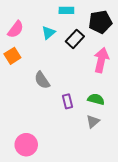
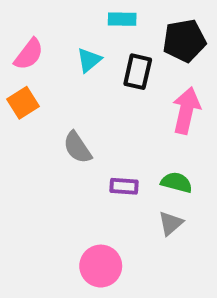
black rectangle: (75, 39) -> (138, 72), turned -30
purple rectangle: (67, 101) -> (124, 186), turned -72
pink circle: (26, 145) -> (101, 266), moved

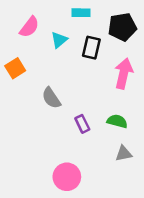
pink semicircle: (29, 54) -> (29, 27), moved
purple rectangle: (124, 186) -> (82, 124), turned 60
gray triangle: (171, 223) -> (124, 154), moved, turned 30

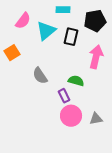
cyan triangle: (59, 40) -> (46, 31), size x1.5
green semicircle: (117, 121) -> (76, 81), moved
pink circle: (67, 177) -> (71, 116), moved

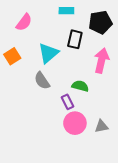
cyan triangle: (46, 31) -> (48, 53), moved

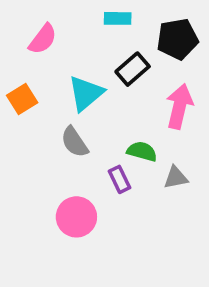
black rectangle: (75, 39) -> (133, 69), turned 36
pink circle: (75, 123) -> (76, 217), moved
gray triangle: (101, 126) -> (176, 178), moved

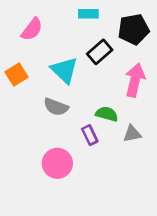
cyan triangle: (86, 93) -> (64, 70), turned -36
gray semicircle: (75, 142) -> (56, 107), turned -35

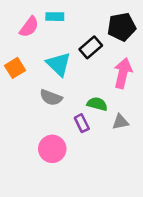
cyan rectangle: (88, 14) -> (55, 17), moved

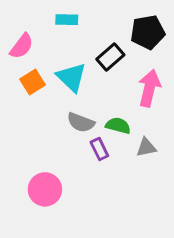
pink semicircle: (29, 27) -> (22, 46), moved
orange square: (15, 68) -> (32, 82), moved
gray semicircle: (51, 97) -> (81, 122), moved
pink circle: (52, 149) -> (45, 189), moved

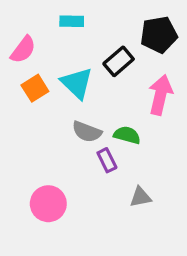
gray triangle: (146, 147) -> (140, 197), moved

